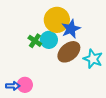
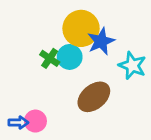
brown ellipse: (69, 52) -> (94, 97), moved
cyan star: (93, 59) -> (132, 65), moved

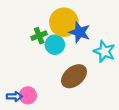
blue star: (101, 41) -> (80, 32), turned -30
green cross: (50, 58) -> (39, 36), moved, turned 35

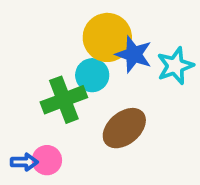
green cross: (39, 36) -> (64, 100), moved, size x1.6
cyan star: (104, 51) -> (175, 66), moved, turned 30

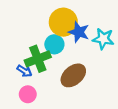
cyan star: (175, 66) -> (103, 39), turned 30
blue arrow: (24, 162) -> (24, 71), moved, turned 32

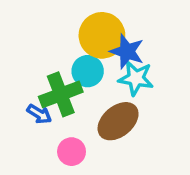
cyan star: (103, 39) -> (136, 78), moved
pink circle: (28, 94) -> (72, 152), moved

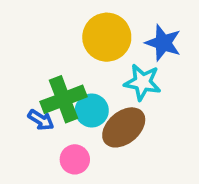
blue star: (127, 51) -> (163, 43), moved
cyan circle: (88, 71) -> (92, 111), moved

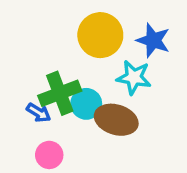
brown ellipse: (124, 127) -> (116, 120), turned 57
pink circle: (75, 159) -> (49, 155), moved

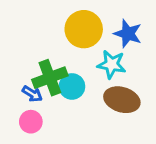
brown ellipse: (116, 120) -> (122, 100), moved
pink circle: (49, 155) -> (31, 122), moved

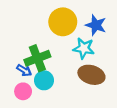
cyan circle: (72, 86) -> (44, 80), moved

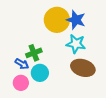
blue star: (96, 25) -> (76, 20), moved
green cross: (37, 58) -> (34, 53), size x0.7

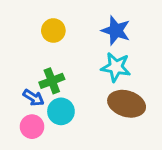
yellow circle: (57, 20) -> (53, 31), moved, size x0.6

